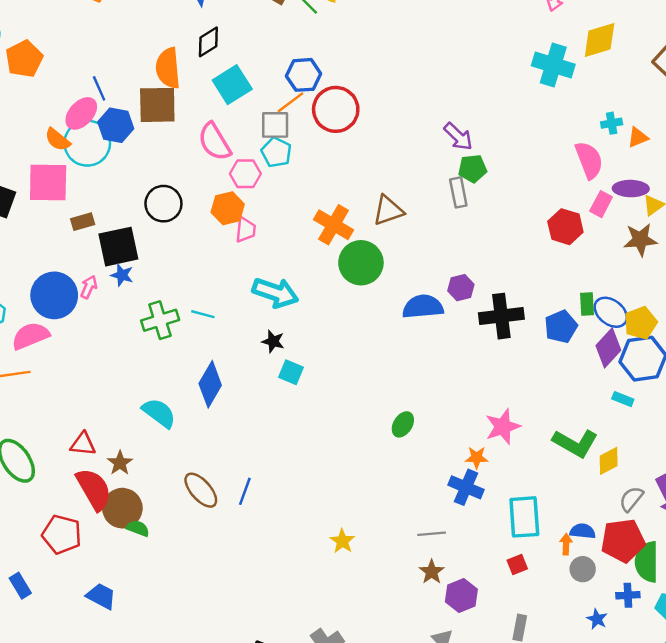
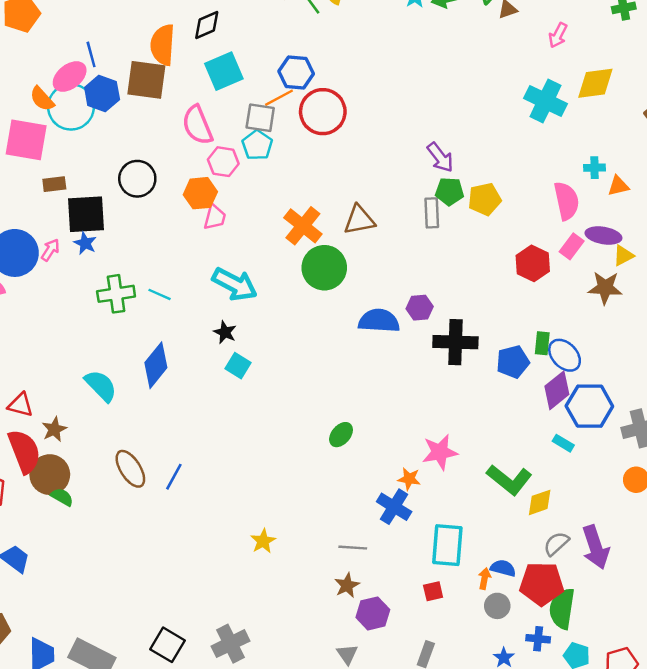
yellow pentagon: (640, 323) -> (485, 199), moved

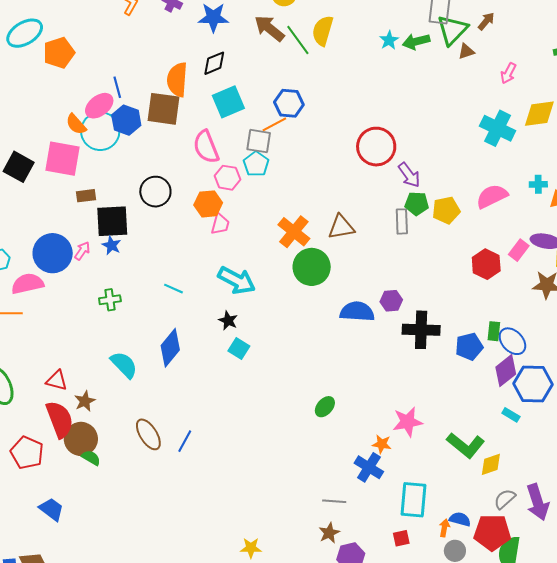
red circle: (323, 112) -> (376, 147), moved
pink semicircle: (566, 201) -> (492, 196), moved, turned -104
green cross: (116, 294) -> (110, 300), moved, size x0.7
yellow star: (263, 541) -> (251, 548), moved, turned 30

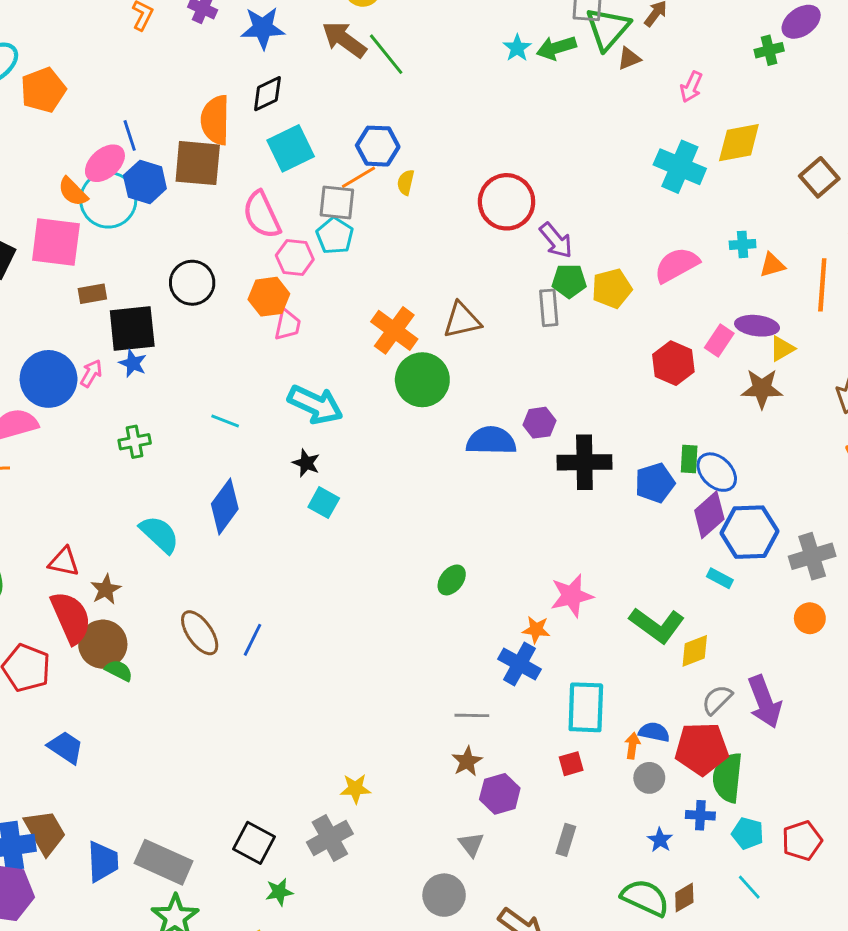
yellow semicircle: (323, 31) -> (406, 182), moved, size x0.6

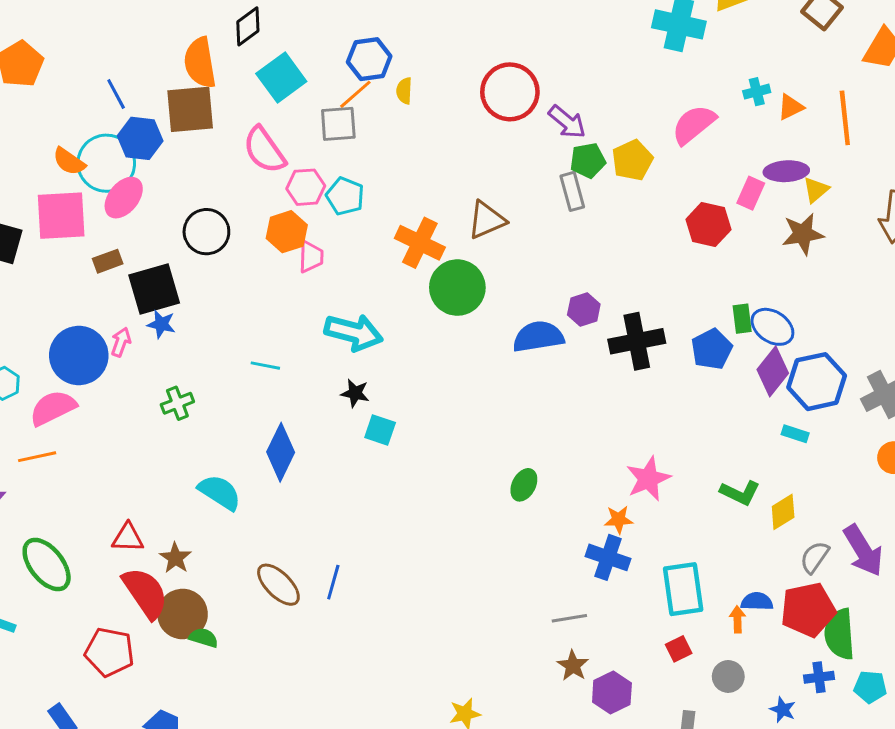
pink ellipse: (105, 163) -> (124, 198), moved
cyan pentagon: (335, 236) -> (345, 196), moved
green L-shape: (657, 625) -> (740, 493), size x0.7
gray circle: (649, 778) -> (728, 676), moved

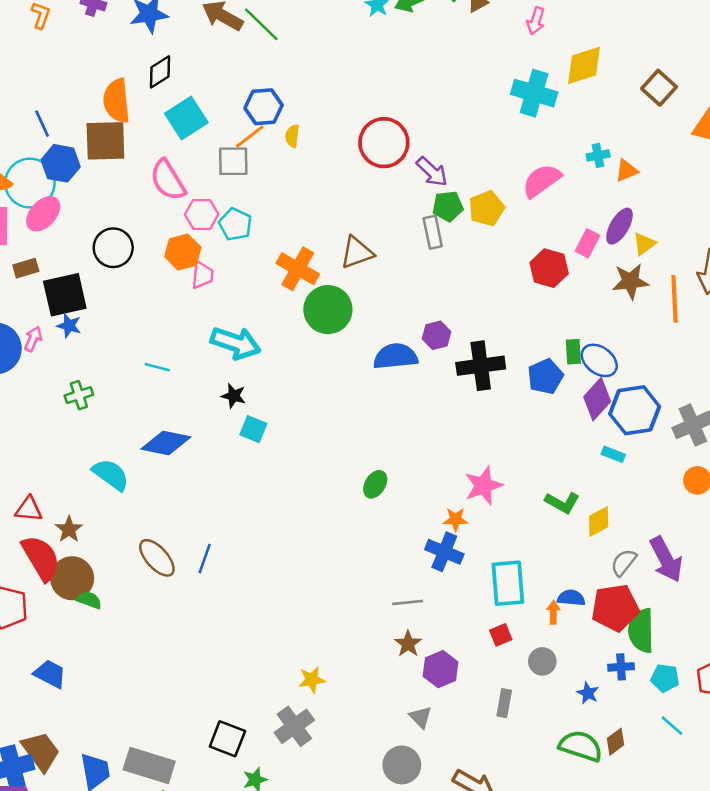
orange line: (845, 118) -> (675, 299), moved
purple ellipse: (786, 171) -> (619, 226), turned -60
blue diamond: (281, 452) -> (166, 443), turned 72

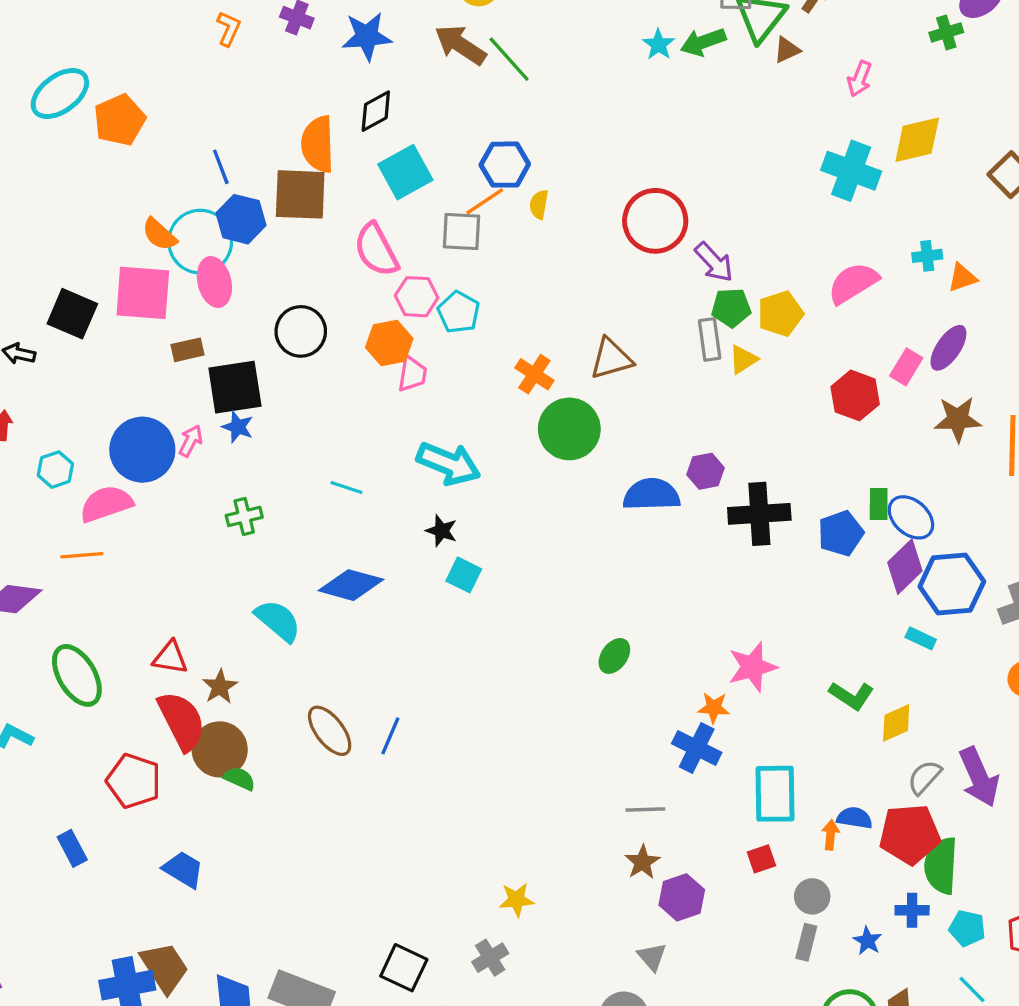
pink ellipse: (43, 214) -> (214, 282), turned -60
yellow triangle: (644, 244) -> (743, 359), moved
orange cross: (298, 269) -> (534, 374), size x0.7
gray rectangle: (504, 703) -> (806, 942), moved
gray cross: (294, 726) -> (490, 958), size x0.7

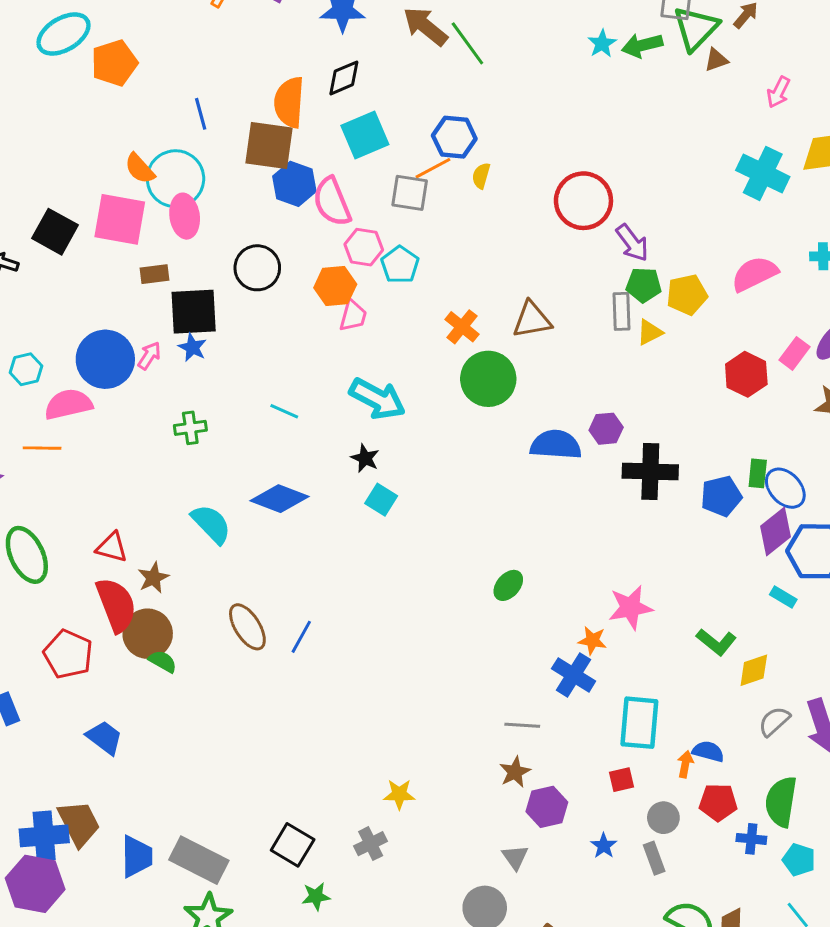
blue hexagon: (241, 219) -> (294, 184), moved
red pentagon: (910, 834) -> (718, 802), moved, size x0.7
blue star: (867, 941) -> (604, 846), moved
gray rectangle: (806, 942) -> (654, 858), turned -40

